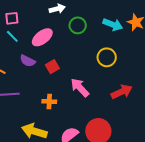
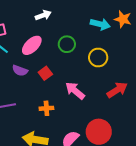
green circle: (78, 25) -> (67, 44), moved

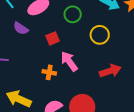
red square: (45, 73) -> (53, 38), moved
orange cross: (46, 108) -> (49, 72), moved

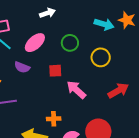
red square: (53, 38) -> (55, 71), turned 32
orange cross: (49, 72) -> (54, 119), moved

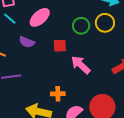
green circle: (70, 43) -> (81, 26), moved
yellow circle: (101, 57) -> (105, 23), moved

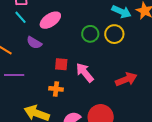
red square: (60, 46) -> (61, 64), moved
orange cross: (58, 94) -> (56, 89), moved

